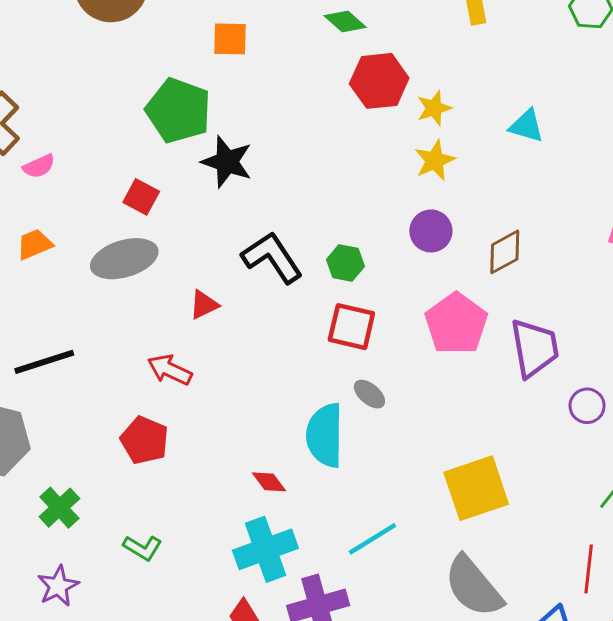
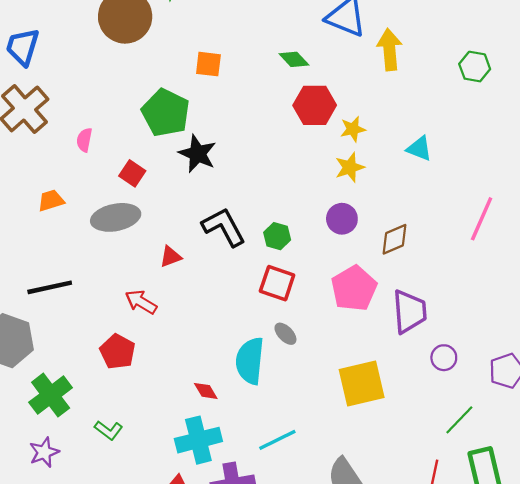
pink semicircle: (39, 166) -> (84, 140), moved, turned 120
yellow square: (476, 488) -> (362, 384), moved
green cross: (59, 508) -> (51, 395), size x1.4

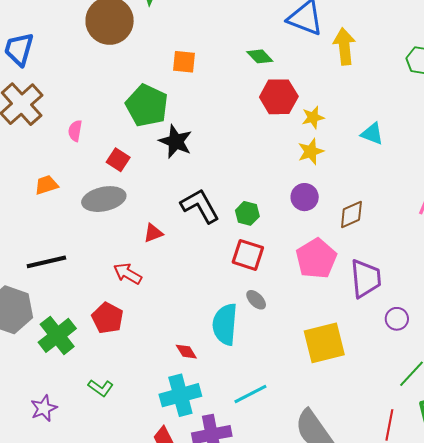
green cross: (51, 395) -> (57, 335), moved

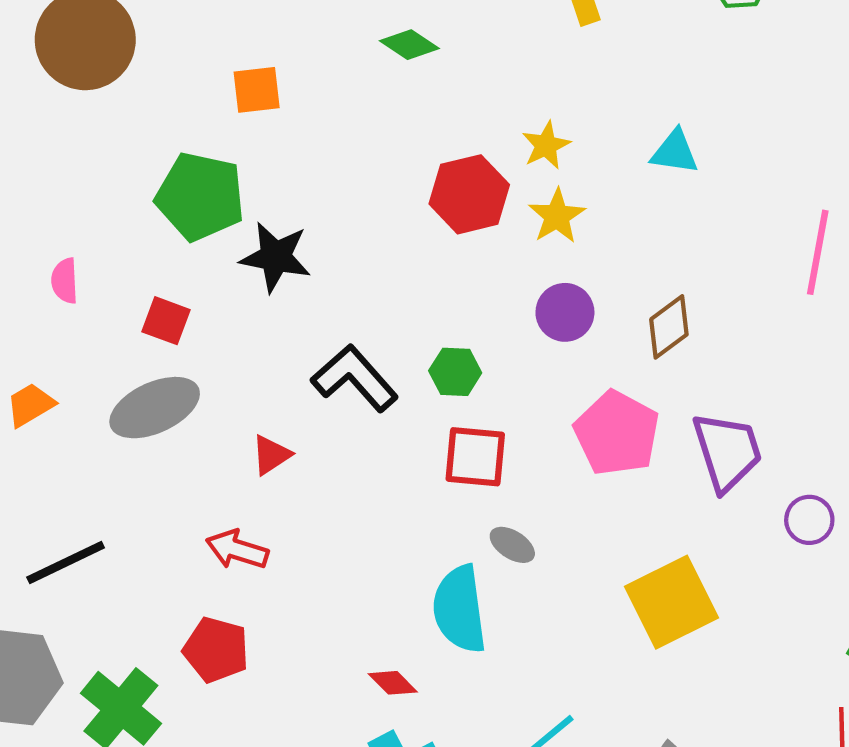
red hexagon: (279, 97) -> (469, 194), moved

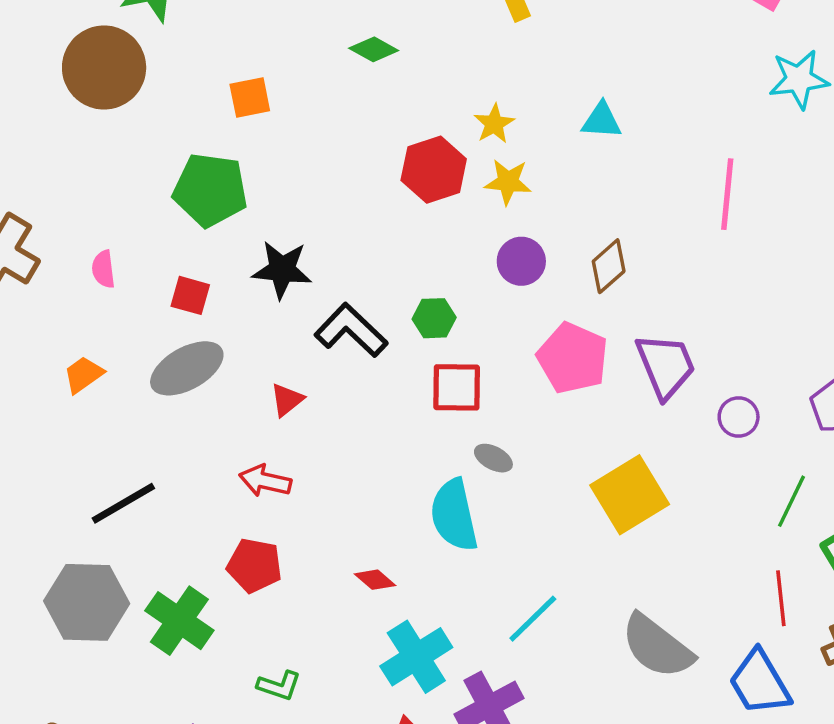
yellow star: (557, 216) -> (508, 182), turned -30
black star: (276, 257) -> (282, 270), moved
red diamond: (393, 683) -> (375, 580), moved

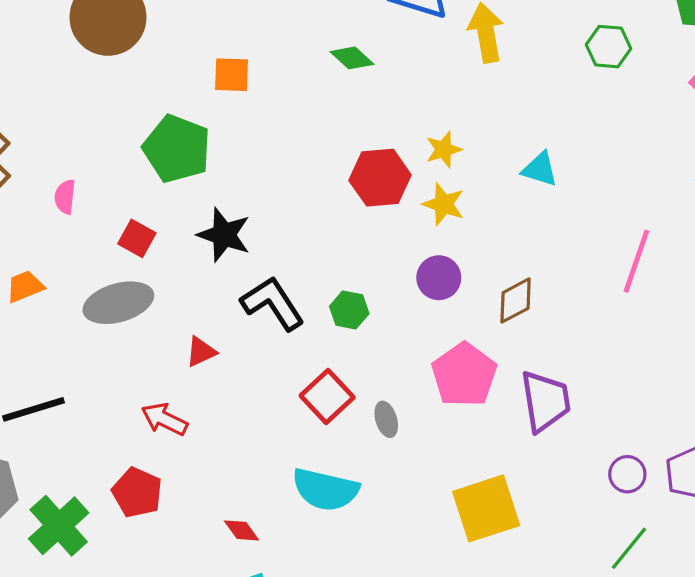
red square: (457, 387) -> (327, 396), moved, turned 33
purple circle: (739, 417) -> (627, 474), moved
gray ellipse: (493, 458) -> (386, 419), moved, turned 32
cyan semicircle: (454, 515) -> (325, 490), turned -78

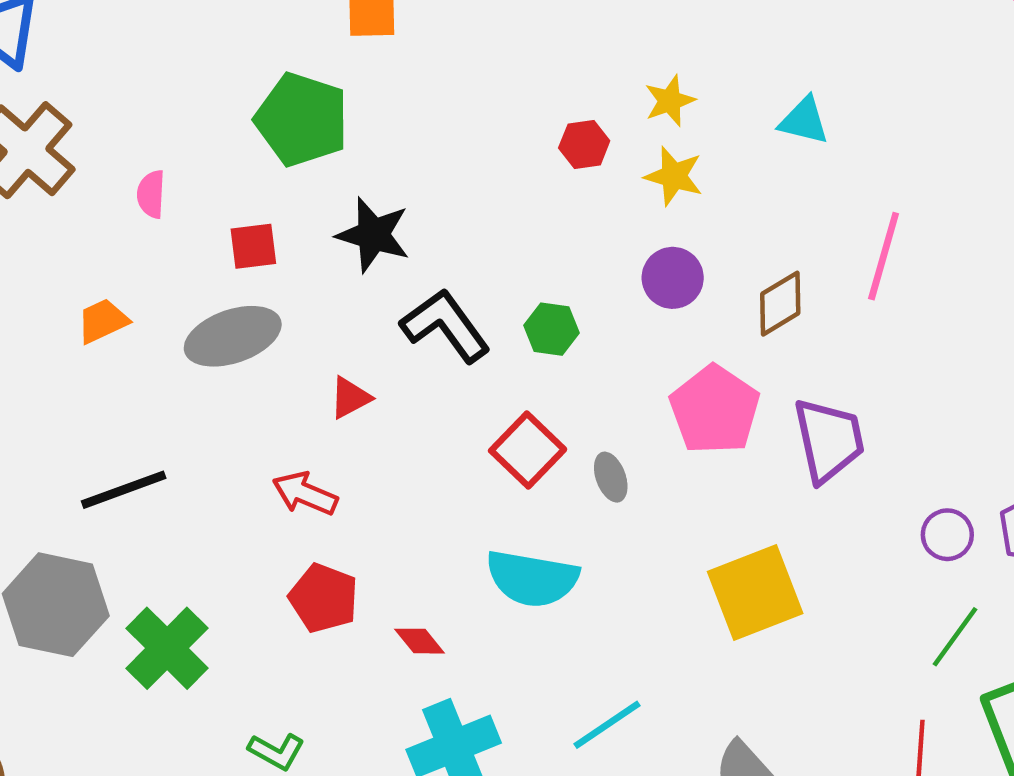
red hexagon: (380, 178) -> (584, 144), size x0.6
red square: (137, 238) -> (253, 246), turned -33
pink line: (636, 261) -> (884, 256), moved
red pentagon: (137, 492) -> (324, 598), moved

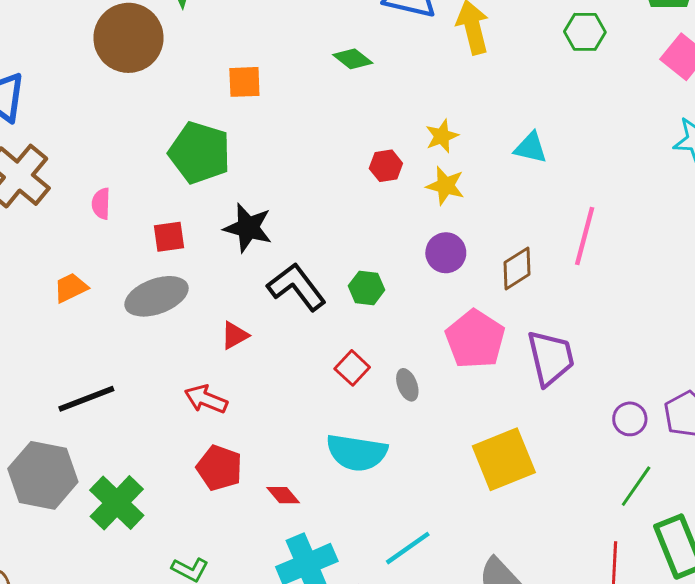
red square: (528, 450) -> (352, 368), size x0.7

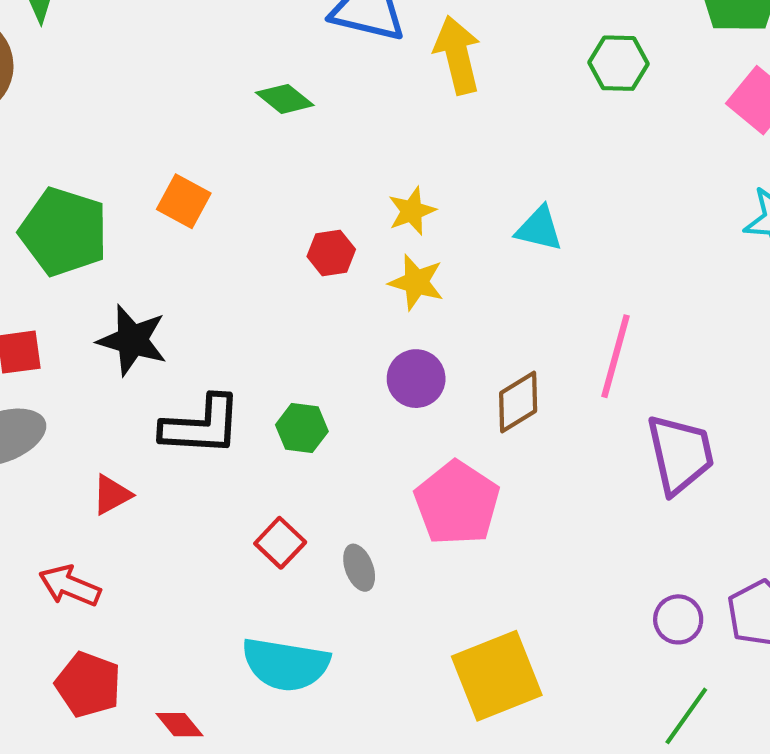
orange square: (244, 82) -> (184, 201), moved, turned 30
black L-shape: (297, 287) -> (201, 426), turned 130
purple trapezoid: (551, 358) -> (680, 454), moved

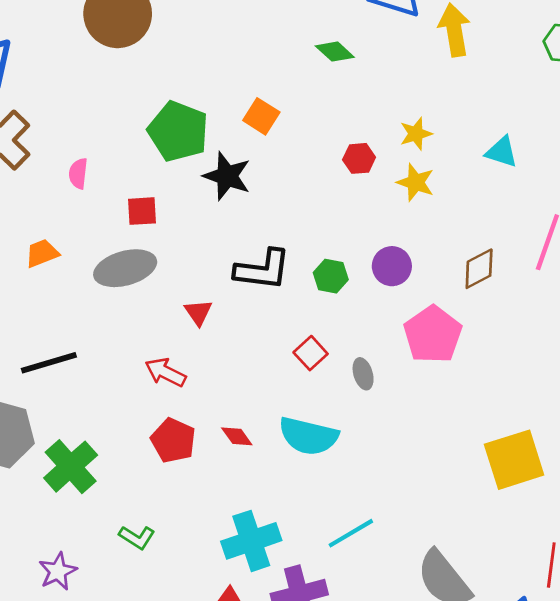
black star: (132, 340) -> (227, 176), moved
purple circle: (416, 379) -> (392, 266), moved
red triangle: (112, 495) -> (198, 312), turned -40
yellow square: (497, 676) -> (514, 460), moved
red diamond: (179, 725) -> (237, 436), moved

